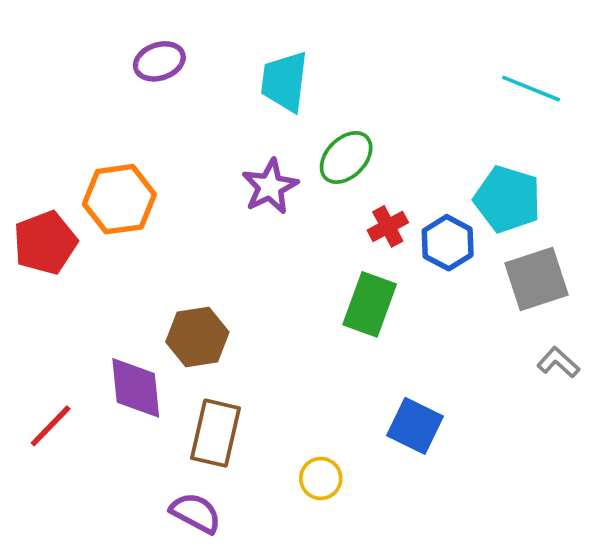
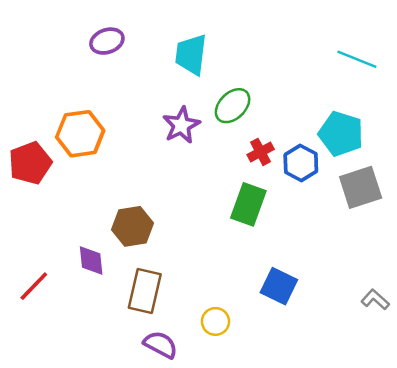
gray L-shape: (558, 362) -> (375, 300), moved
purple diamond: (136, 388) -> (91, 260), size x0.7
purple semicircle: (196, 513) -> (161, 345), moved

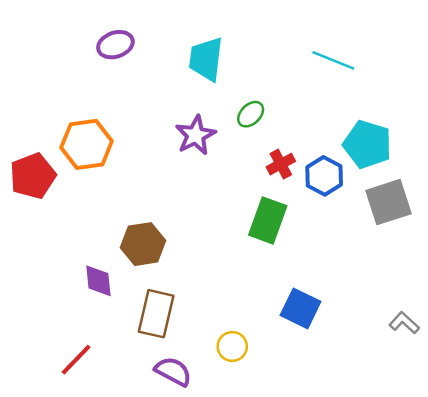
cyan line: (357, 59) -> (333, 60), moved
green ellipse: (233, 106) -> (251, 114), size x0.7
red line: (34, 286) -> (76, 360), moved

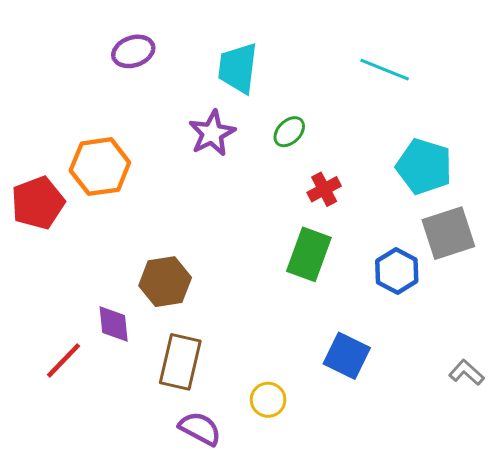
purple star: (196, 135) -> (212, 133), moved
blue hexagon: (324, 176) -> (397, 271), moved
red line: (76, 360) -> (64, 360), moved

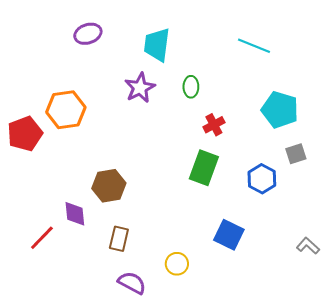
green ellipse: (289, 132) -> (191, 87), turned -45
gray square: (448, 233) -> (296, 154), size x0.6
brown rectangle: (180, 362) -> (119, 239), size x0.7

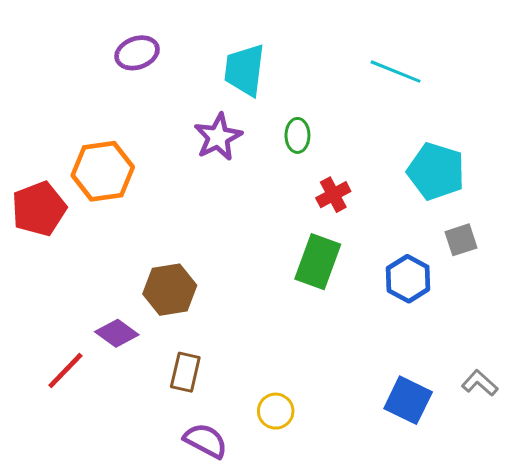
purple diamond: (75, 214) -> (117, 333), turned -48
blue square: (229, 235) -> (408, 400), moved

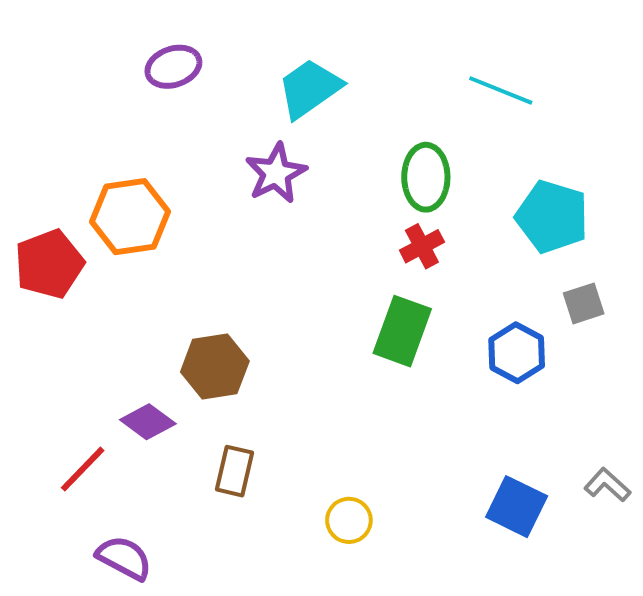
cyan trapezoid: (245, 70) -> (309, 88), turned 48
green ellipse: (297, 135) -> (426, 177), moved, size x1.5
purple semicircle: (206, 441) -> (124, 558), moved

